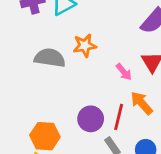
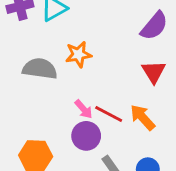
pink arrow: (124, 72) -> (84, 109), moved
red line: (119, 117) -> (109, 114), moved, turned -75

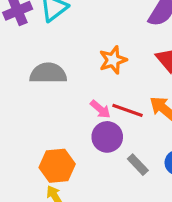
orange star: (78, 54) -> (113, 60), moved

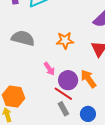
red line: (128, 110) -> (63, 94), moved
purple circle: (107, 137) -> (68, 80), moved

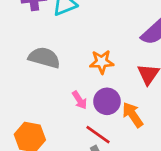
purple circle: (68, 80) -> (107, 101), moved

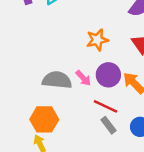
gray semicircle: (44, 58) -> (57, 80), moved

